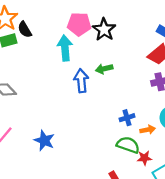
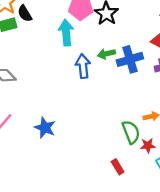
blue cross: (127, 118) -> (130, 59), moved, size x1.6
green semicircle: (128, 145) -> (131, 132), turned 50

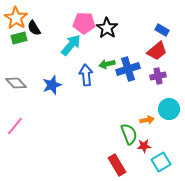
cyan arrow: (66, 33) -> (71, 45), turned 45
blue star: (45, 128) -> (52, 85), moved, turned 30
red rectangle: (118, 167) -> (117, 165), size x1.5

